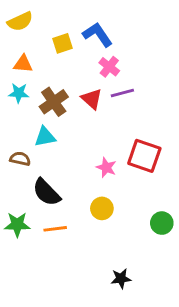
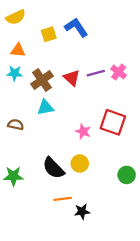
pink cross: (109, 67) -> (119, 72), moved
cyan triangle: (45, 137) -> (45, 107), moved
black semicircle: (46, 192) -> (53, 168), moved
orange line: (55, 229) -> (63, 199), moved
black star: (121, 279) -> (82, 212), moved

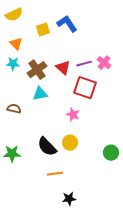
orange triangle: (18, 50) -> (16, 44), turned 40
red square: (113, 122) -> (85, 88), moved
black star: (82, 212) -> (69, 199), moved

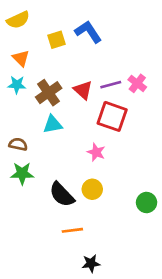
green star: (12, 154) -> (22, 173), moved

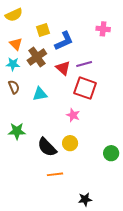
blue L-shape: (88, 32) -> (64, 41), moved, turned 100
pink cross: (137, 83) -> (103, 29), moved, turned -32
brown cross: (49, 93) -> (37, 57), moved
brown semicircle: (18, 144) -> (14, 87), moved, turned 56
black star: (91, 263) -> (85, 199), moved

